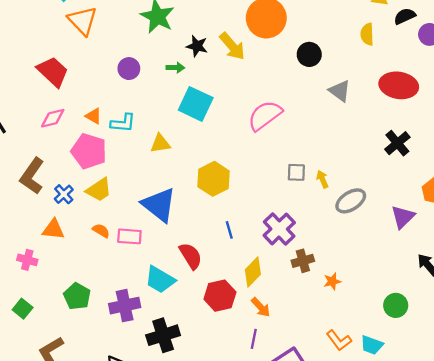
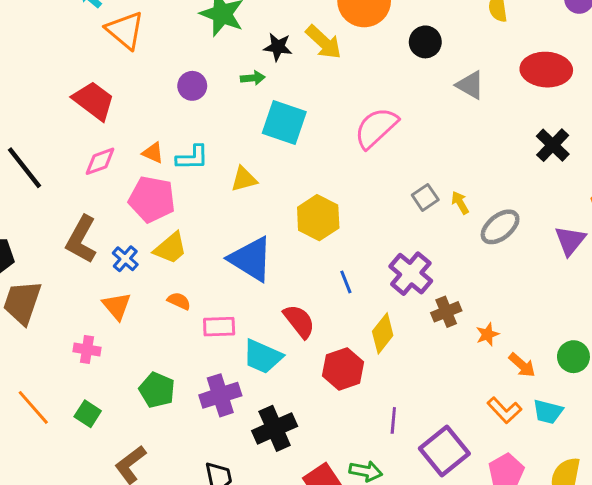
gray square: (296, 172) -> (425, 197), turned -30
orange triangle: (53, 229) -> (117, 306), turned 50
pink rectangle: (129, 236) -> (219, 327), moved
orange arrow: (261, 307) -> (522, 365), moved

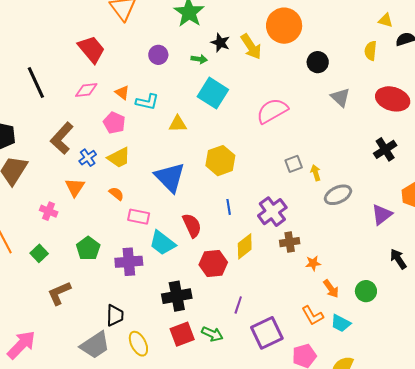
pink pentagon: (152, 199) -> (114, 123), size x0.7
black cross: (275, 428) -> (177, 296), moved

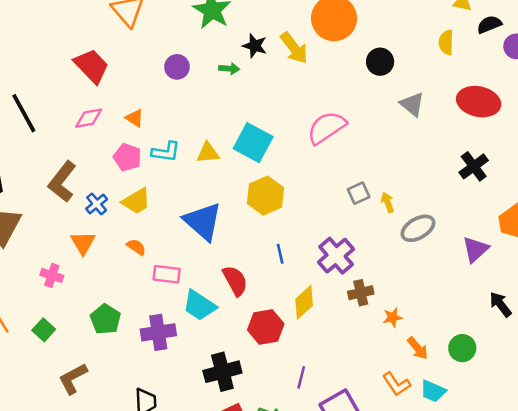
cyan square: (213, 93) -> (253, 143), moved
cyan L-shape: (147, 102) -> (166, 152), moved

